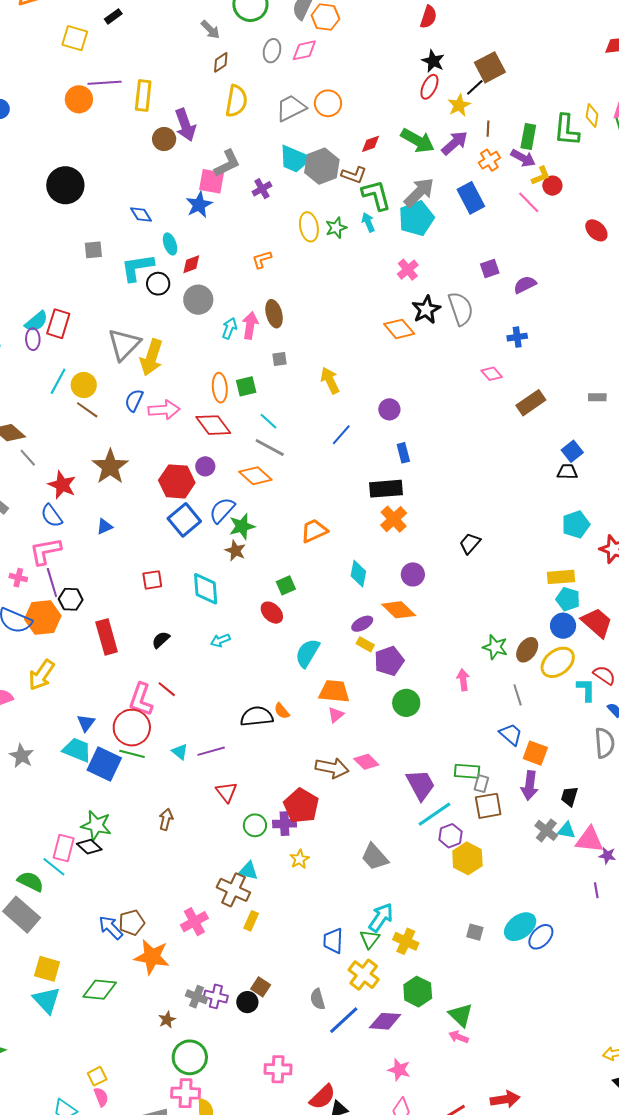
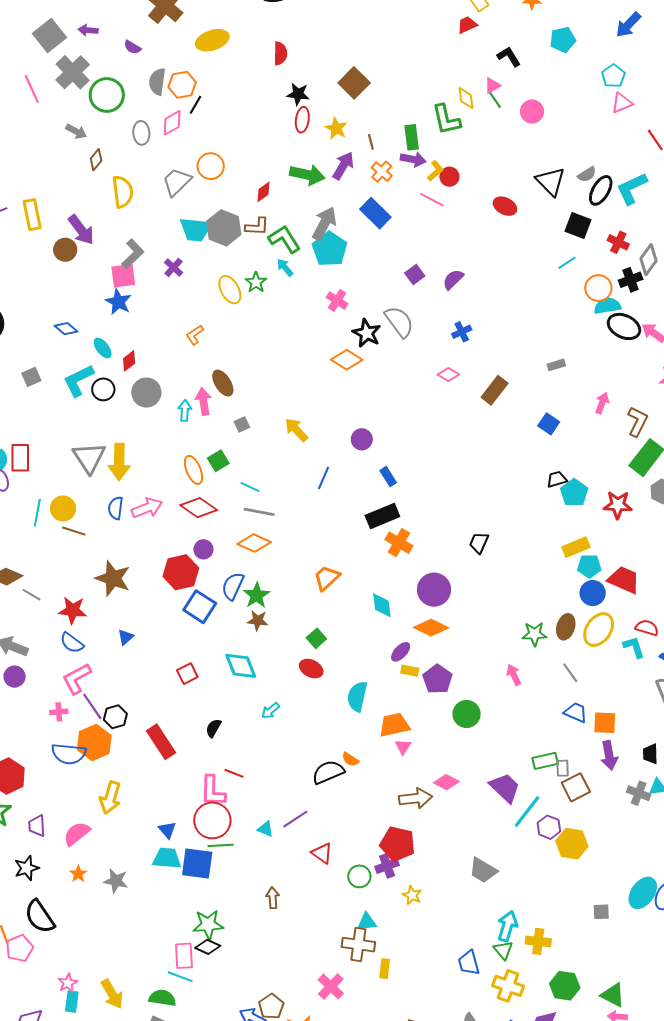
black line: (475, 87) -> (196, 105), moved
black trapezoid: (567, 472) -> (557, 479), moved
purple circle: (413, 574) -> (434, 590), size x1.4

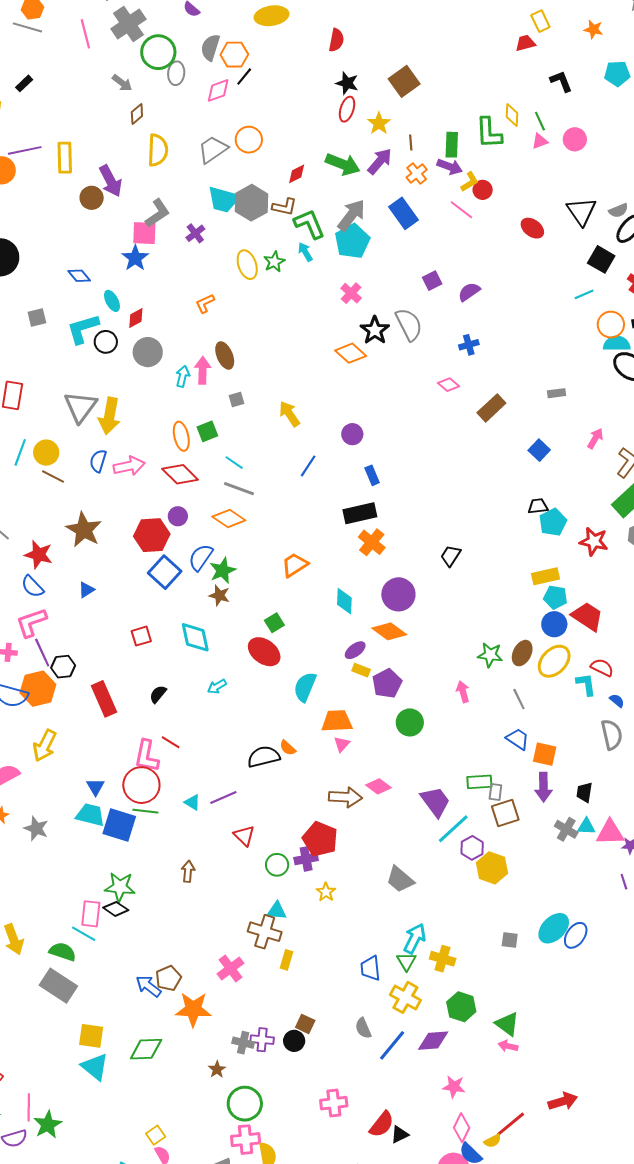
pink triangle: (492, 86) -> (540, 141), moved
gray ellipse: (141, 133) -> (176, 73), moved
red ellipse: (311, 669) -> (264, 652), size x1.4

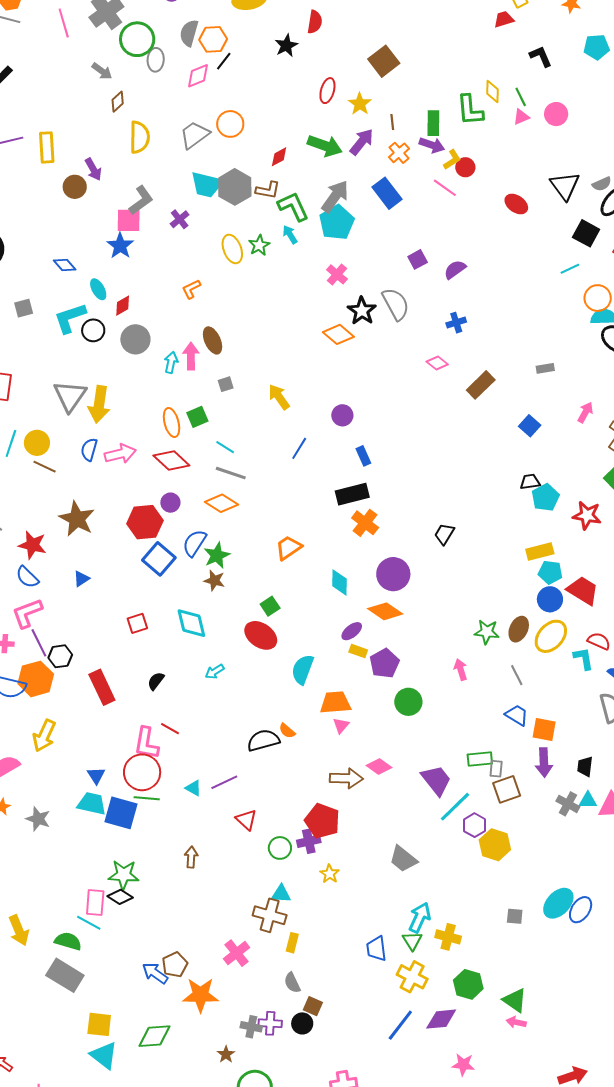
black star: (347, 83) -> (286, 46), moved, turned 30
purple arrow: (111, 181) -> (93, 169), size x0.7
gray semicircle: (363, 1028) -> (292, 983), moved

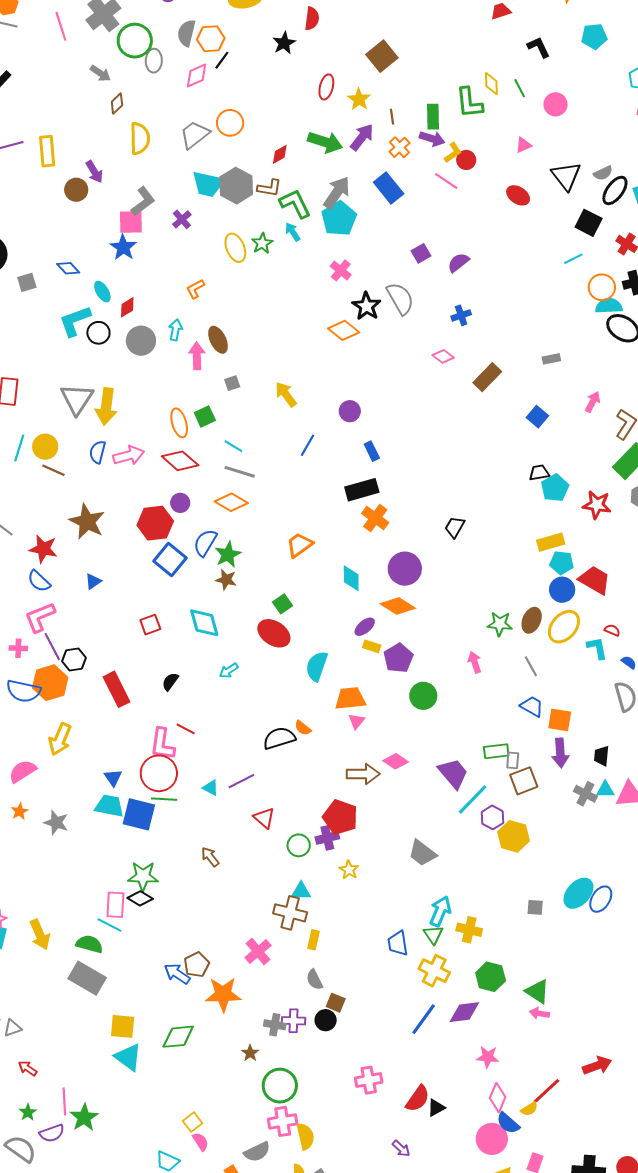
pink triangle: (521, 117) -> (524, 145), moved
gray square: (24, 308) -> (27, 282), moved
cyan arrow: (171, 362) -> (175, 330), moved
red semicircle: (599, 641) -> (612, 630), size x0.7
brown arrow: (191, 857) -> (210, 857), turned -40

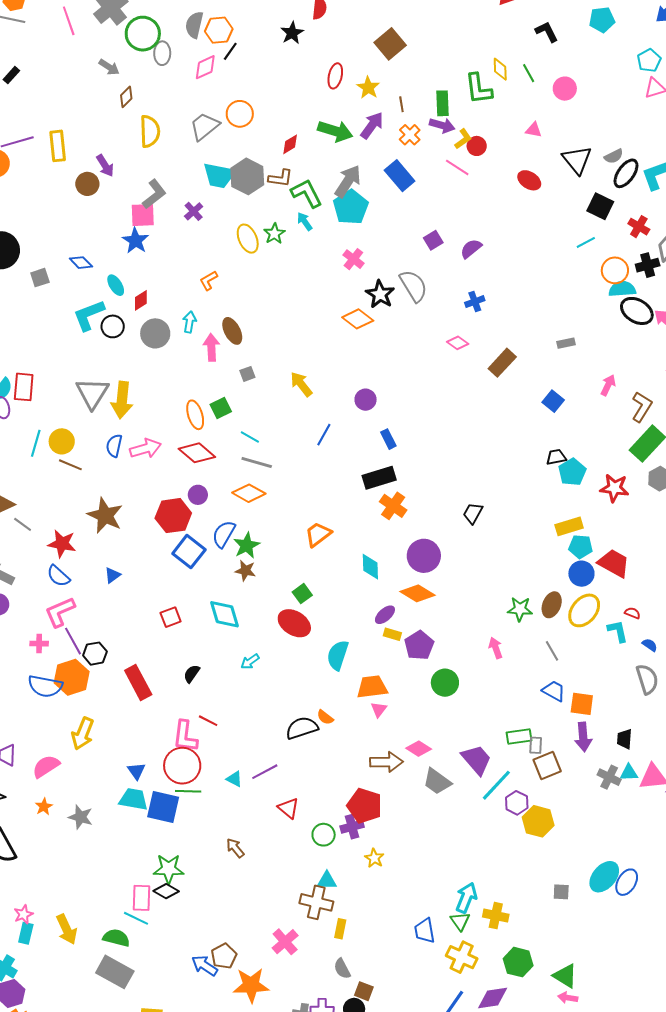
pink triangle: (524, 145) -> (534, 130), turned 36
gray trapezoid: (422, 853) -> (437, 781), moved

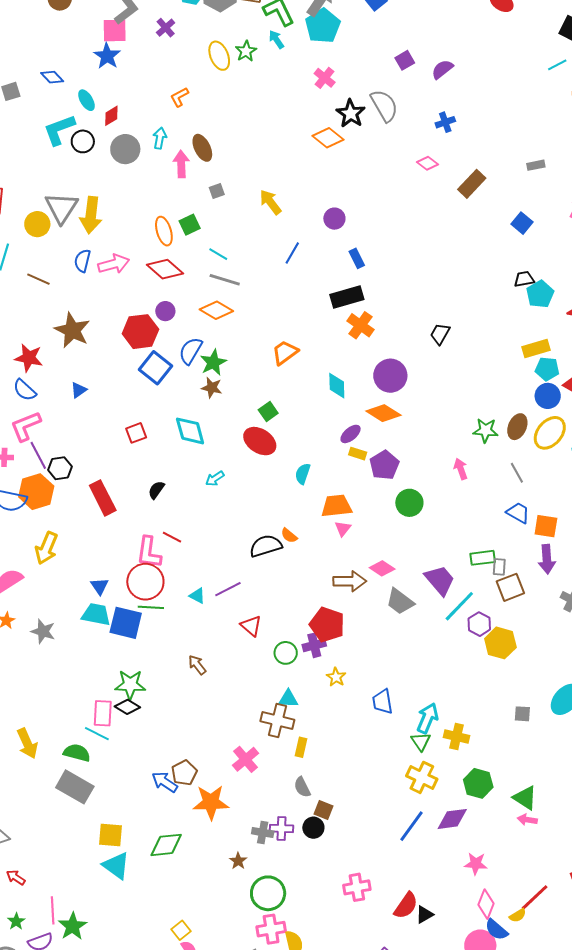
yellow circle: (62, 441) -> (37, 224), moved
cyan semicircle: (338, 655) -> (303, 474), size x0.7
blue trapezoid: (425, 931) -> (383, 702), moved

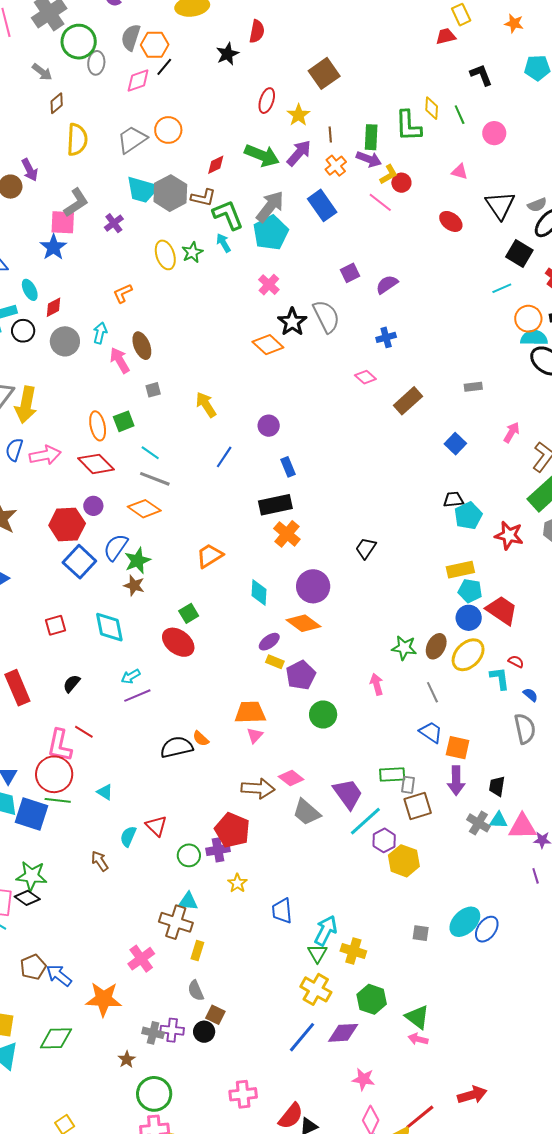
pink arrow: (181, 164) -> (120, 360), turned -32
cyan semicircle: (303, 474) -> (128, 836), moved
purple line: (228, 589) -> (137, 696), moved
brown pentagon: (184, 773) -> (33, 967), moved

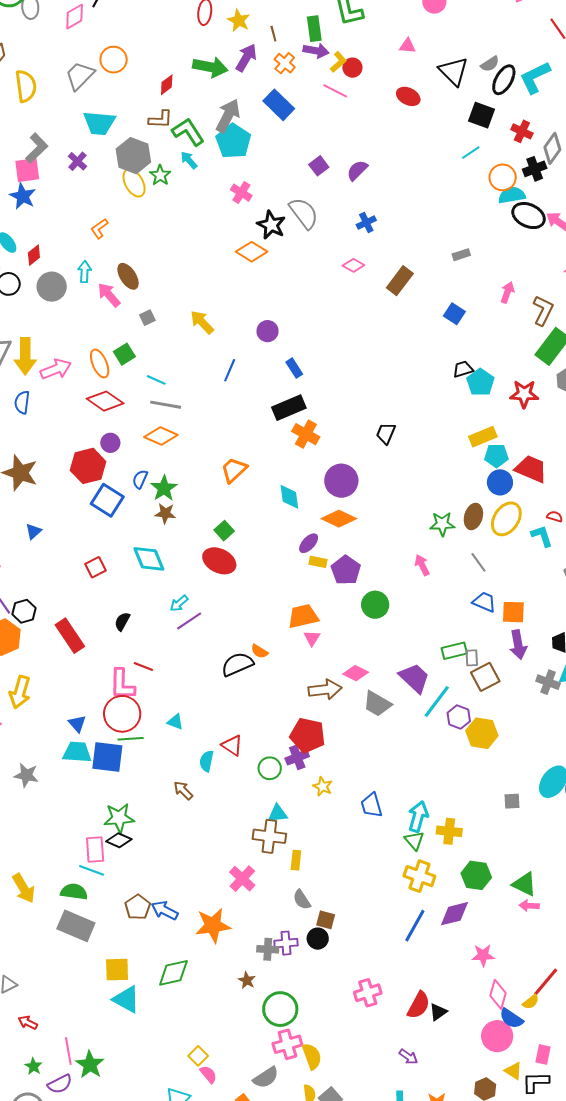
gray hexagon: (170, 193) -> (133, 156), moved
pink arrow: (45, 455) -> (56, 369), moved
blue semicircle: (116, 547) -> (140, 479), size x0.7

